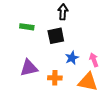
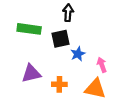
green rectangle: (27, 27) -> (29, 29), size x1.5
blue star: (72, 58) -> (78, 54), moved

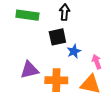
green rectangle: (29, 29) -> (27, 15), moved
orange cross: (59, 84) -> (56, 80), size x1.5

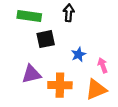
black square: (57, 37) -> (46, 39), moved
orange triangle: (90, 84) -> (96, 89), turned -35

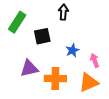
green rectangle: (29, 16) -> (17, 22), moved, turned -65

